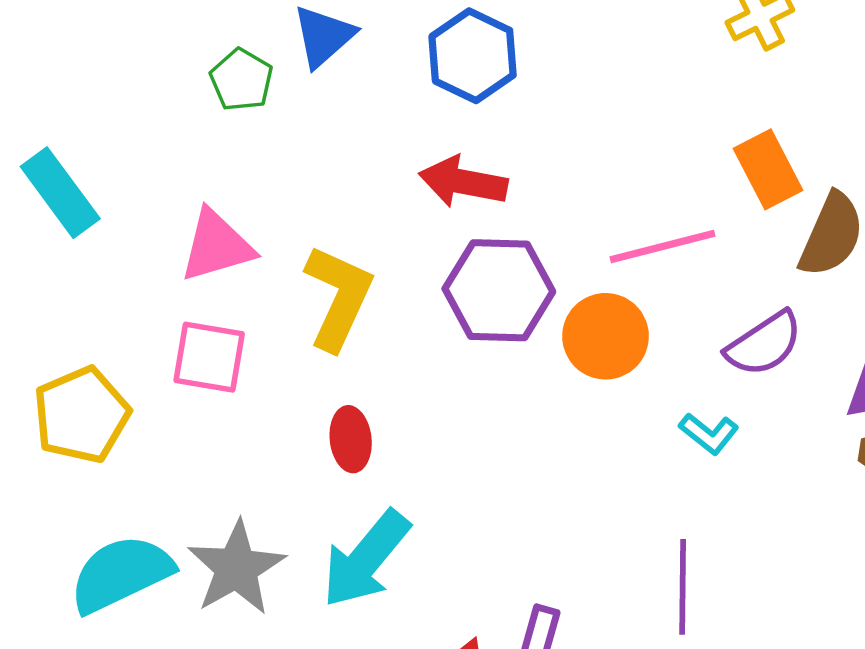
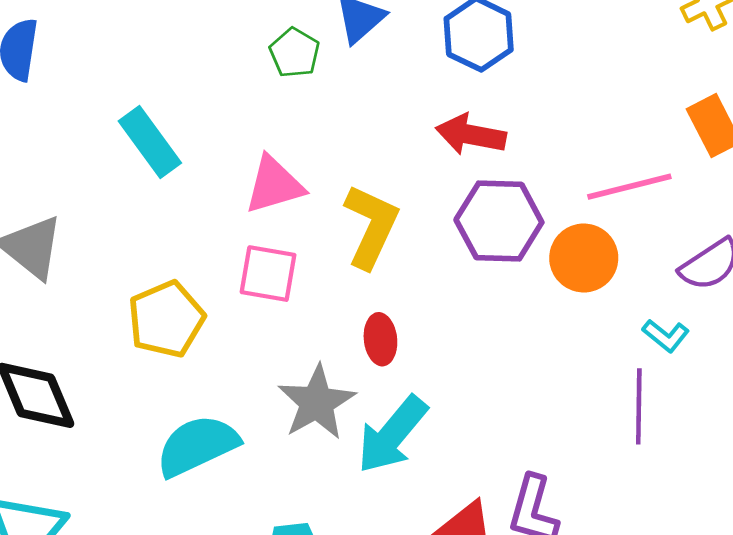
gray star: (236, 568) -> (317, 402), moved
purple line: (683, 587) -> (639, 406), moved

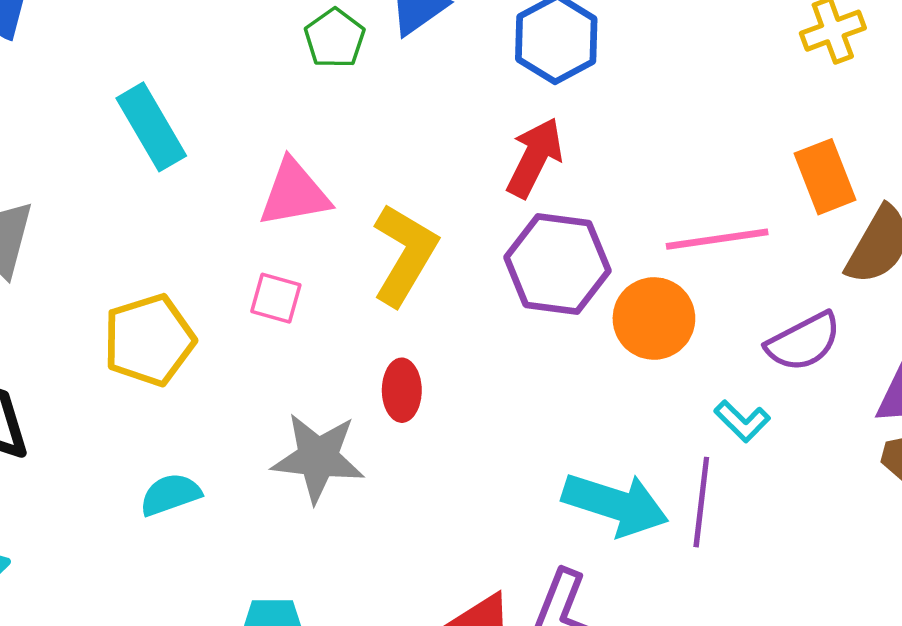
red arrow: (471, 135) -> (535, 158), turned 100
pink square: (268, 274) -> (276, 298), size x0.7
gray star: (317, 402) -> (318, 458), turned 30
cyan arrow: (392, 435) -> (615, 504), moved, turned -118
cyan semicircle: (197, 446) -> (170, 495), size x0.6

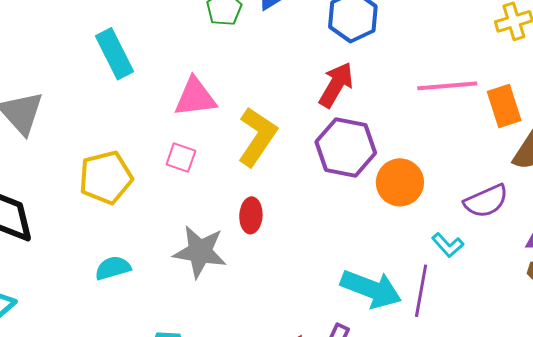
pink line: (717, 239) -> (447, 86), moved

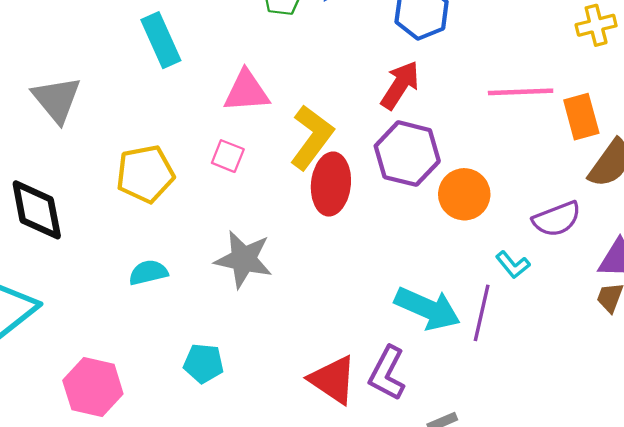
red ellipse: (251, 215) -> (331, 184), moved, size x1.6

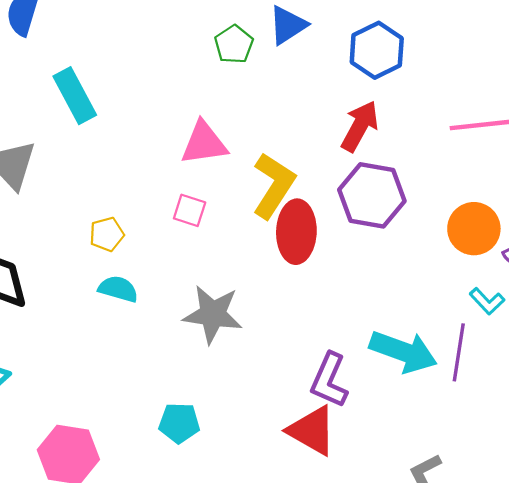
cyan rectangle: (161, 40) -> (75, 96), moved
yellow pentagon: (145, 174) -> (107, 234), size x0.6
orange circle: (464, 194) -> (474, 229), moved
cyan semicircle: (148, 273) -> (118, 289), moved, turned 33
purple L-shape: (387, 373) -> (329, 380), moved

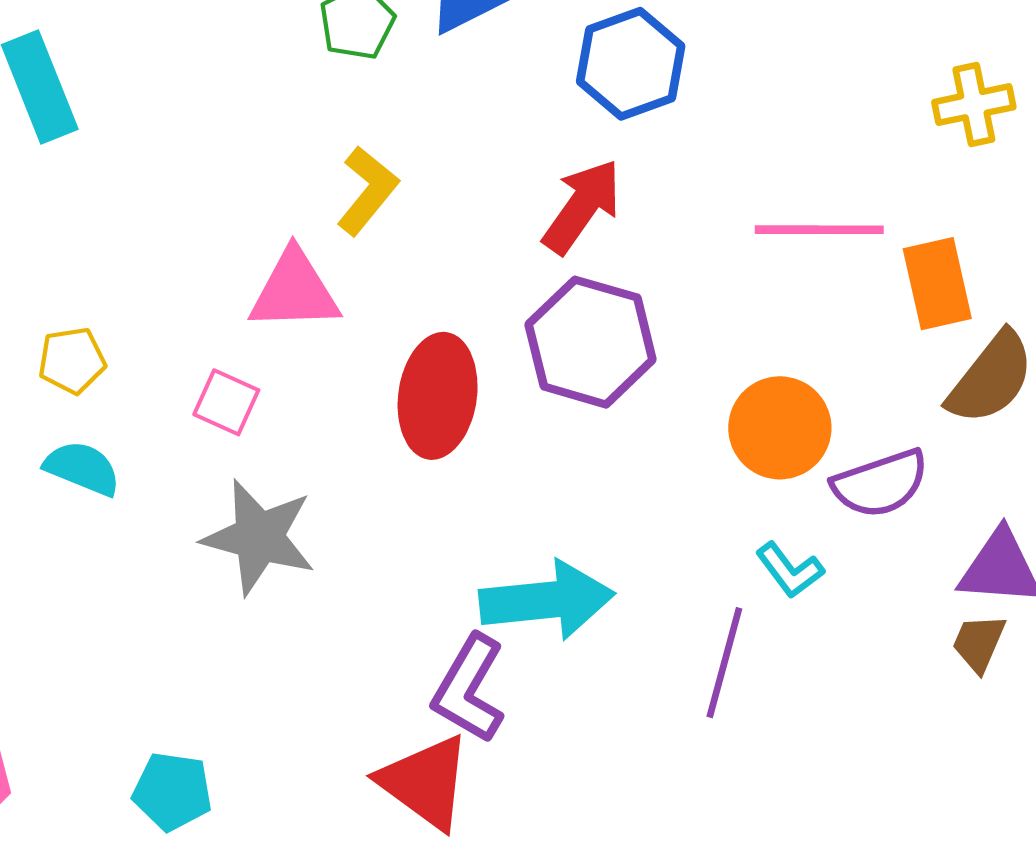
pink triangle: (204, 143) -> (294, 291), moved
yellow L-shape: (274, 185) -> (367, 191), moved, size x0.7
pink square: (190, 210) -> (226, 402), moved
cyan arrow: (403, 352) -> (547, 600), moved, turned -32
cyan pentagon: (179, 423) -> (172, 791), moved

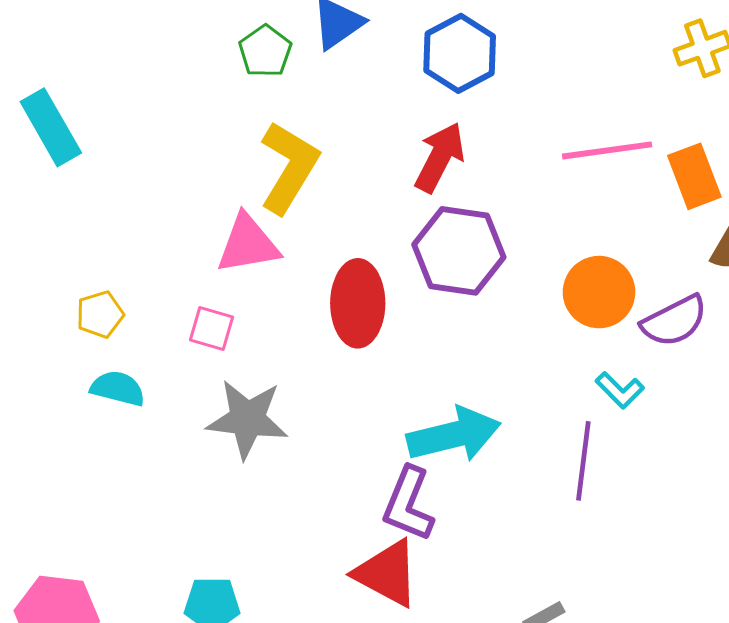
yellow L-shape: (367, 191) -> (289, 167), size x1.5

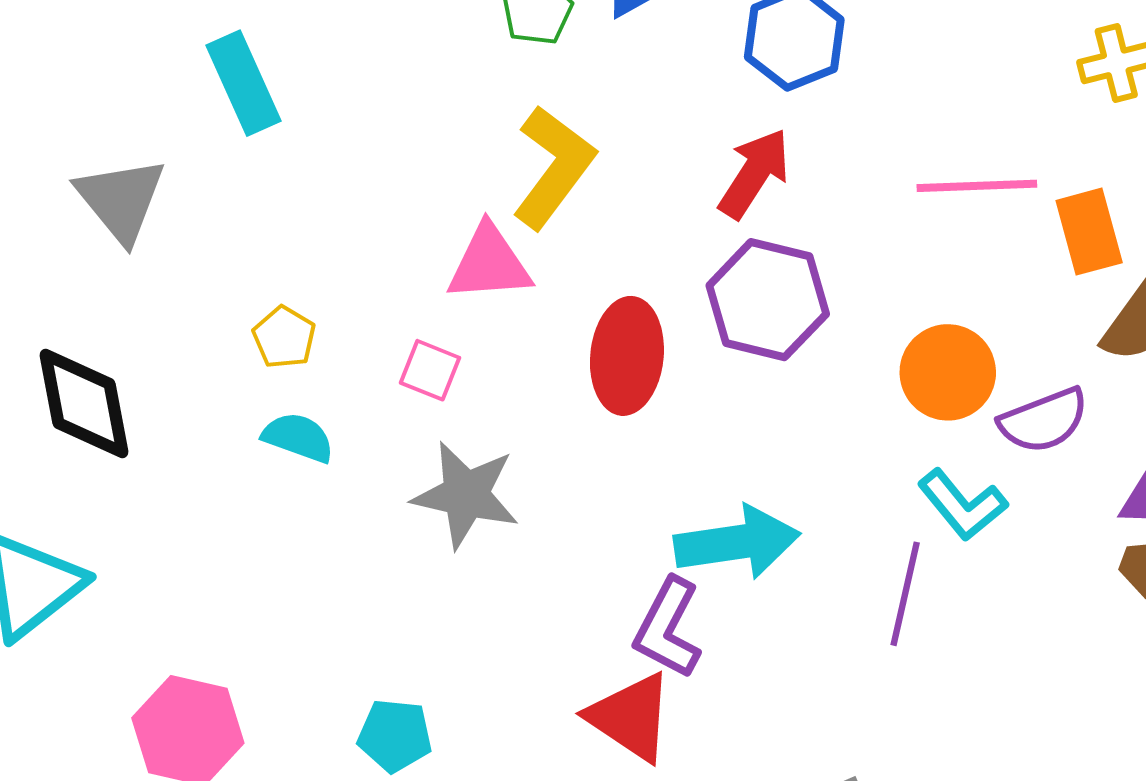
yellow pentagon: (100, 314) -> (284, 337), turned -30
cyan L-shape: (620, 390) -> (963, 505), size x1.4

